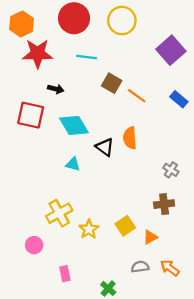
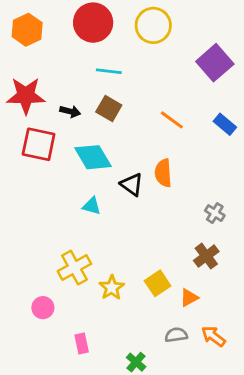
red star: (37, 54) -> (26, 96), moved
brown square: (112, 83) -> (109, 109), moved
brown cross: (164, 204) -> (206, 256), turned -30

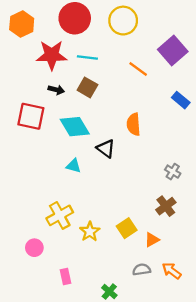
red star: (26, 96) -> (52, 55), moved
orange line: (172, 120) -> (138, 69), moved
orange semicircle: (163, 173) -> (134, 124), moved

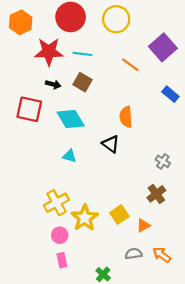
black triangle: (106, 149) -> (111, 144), moved
yellow star: (90, 232) -> (85, 218), size x1.4
pink circle: (34, 248) -> (60, 235), moved

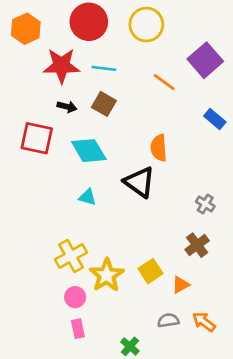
black triangle: (111, 144) -> (140, 182), size x1.4

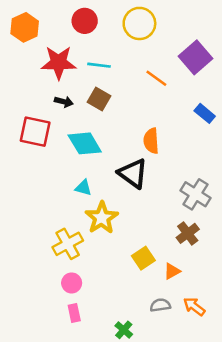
red circle: (89, 22) -> (85, 21), size x0.7
gray cross: (205, 204) -> (196, 194), size x1.6
yellow star: (107, 275) -> (102, 218), moved

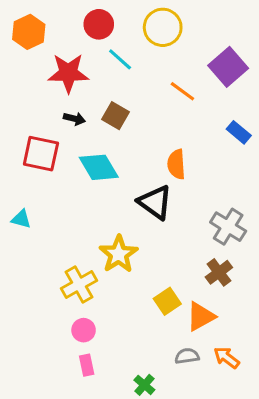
cyan line: (99, 65) -> (120, 59), moved, turned 35
cyan triangle: (83, 188) -> (21, 219), moved
orange triangle: (172, 271) -> (201, 316), size x1.5

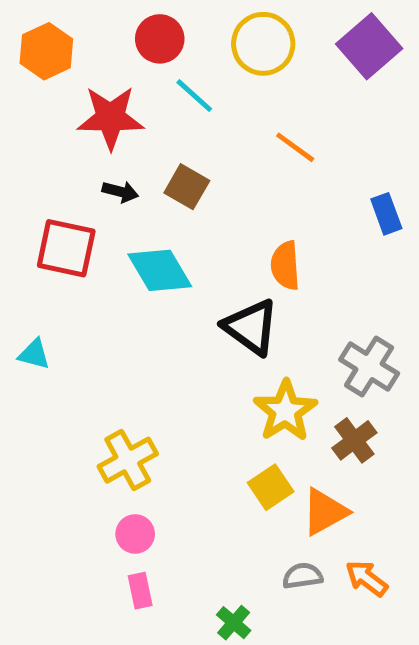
purple square: (228, 67) -> (369, 46), moved
blue rectangle: (239, 132) -> (386, 214), turned 30
yellow star: (119, 254) -> (285, 411), moved

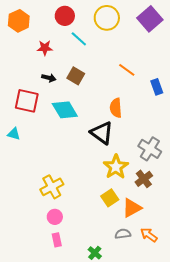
red star: (110, 118) -> (45, 48), size x0.6
orange line: (295, 147) -> (127, 70), moved
cyan triangle: (34, 354) -> (14, 134), moved

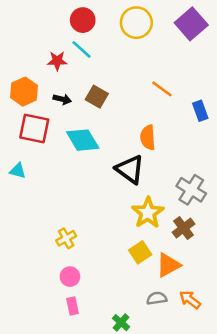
orange hexagon: (19, 21) -> (24, 92), moved
cyan line: (79, 39) -> (81, 49), moved
yellow cross: (52, 187) -> (66, 238), size x0.7

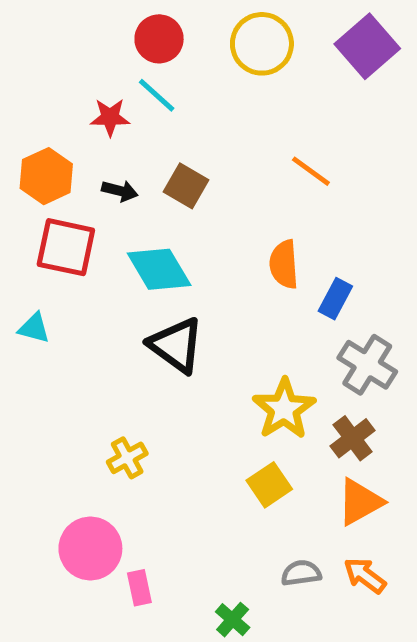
blue rectangle: (200, 111) -> (335, 299), moved, turned 48
black triangle: (130, 169) -> (176, 345), moved
orange triangle: (168, 265) -> (360, 502), moved
pink circle: (70, 277) -> (90, 549), moved, size x1.6

